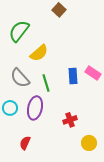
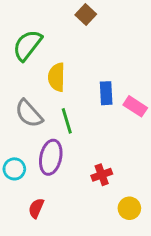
yellow semicircle: (39, 53) -> (57, 77), turned 132
blue rectangle: (73, 76) -> (106, 93), moved
cyan circle: (10, 108) -> (14, 169), moved

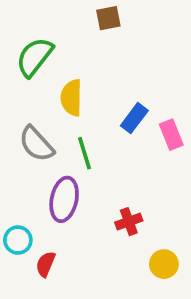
brown square: (86, 15) -> (108, 18), turned 36
blue rectangle: (106, 93) -> (134, 118), turned 40
pink rectangle: (135, 106) -> (171, 135), turned 35
cyan circle: (14, 169) -> (18, 240), moved

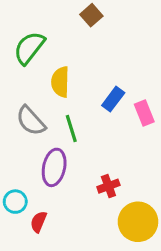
brown square: (108, 18) -> (91, 15), turned -30
yellow circle: (164, 264) -> (138, 222), size x1.6

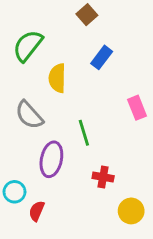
blue rectangle: (113, 99) -> (102, 57), moved
green line: (71, 129) -> (84, 133), moved
red cross: (108, 186) -> (103, 177), turned 30
yellow circle: (138, 222) -> (131, 211), size x0.7

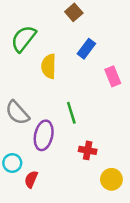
pink rectangle: (137, 108) -> (113, 76), moved
gray semicircle: (29, 115) -> (17, 113), moved

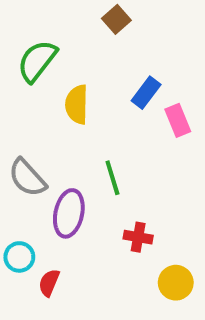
blue rectangle: (86, 49) -> (146, 93), moved

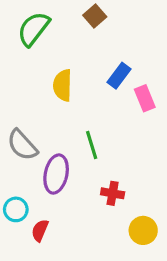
green semicircle: (37, 61) -> (34, 29), moved

